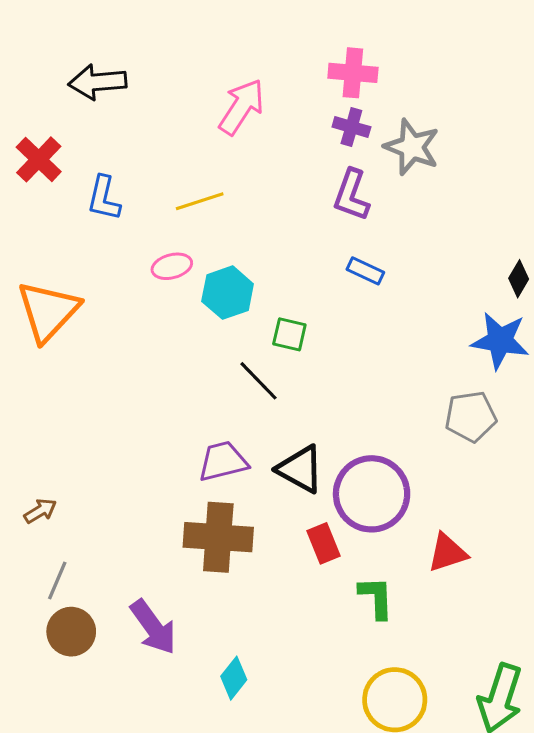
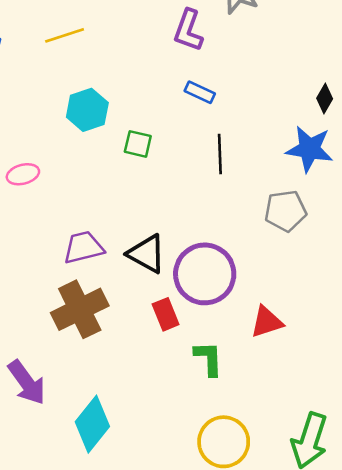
pink ellipse: (172, 266) -> (23, 174), moved
black line: (259, 381) -> (220, 154), moved, turned 42
brown cross: (218, 537) -> (80, 309), turned -30
cyan diamond: (234, 678) -> (92, 424), size x1.6

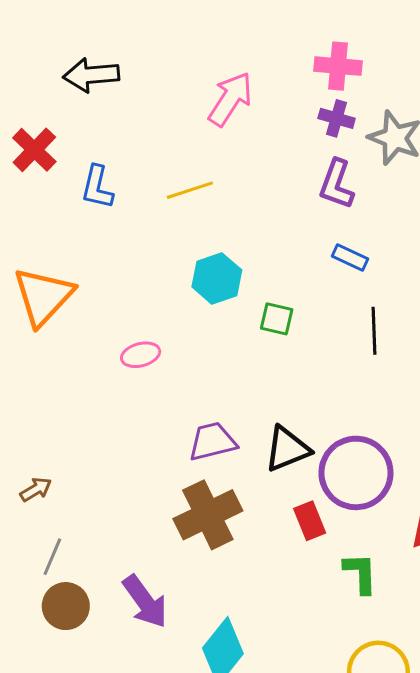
black triangle: (147, 254) -> (287, 449), turned -51

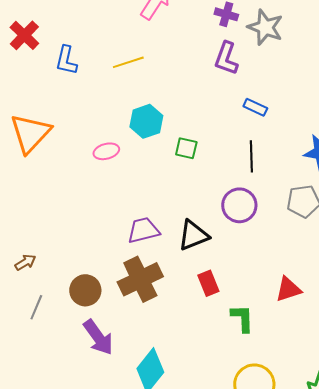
blue rectangle: (350, 258) -> (255, 107), moved
pink ellipse: (141, 355) -> (106, 151), moved
purple circle: (356, 473) -> (239, 205), moved, size x0.7
brown circle: (66, 606) -> (85, 290), moved

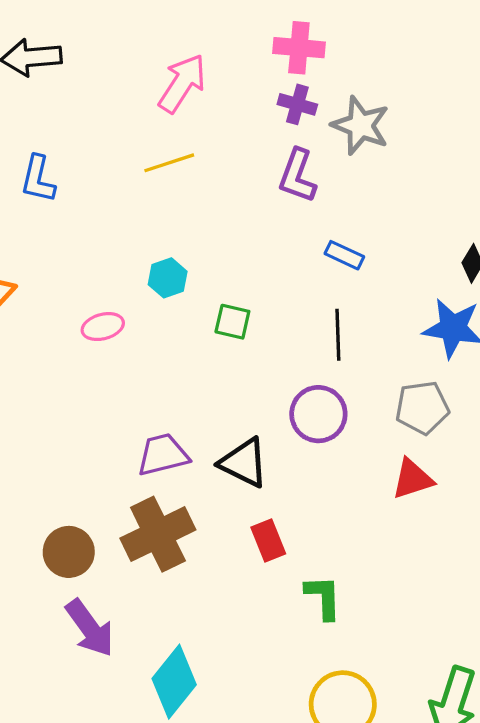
yellow line: (128, 62) -> (169, 163), moved
cyan hexagon: (146, 121) -> (168, 278), size x0.7
black triangle: (193, 235) -> (244, 463), turned 48
red triangle: (288, 289) -> (412, 479), moved

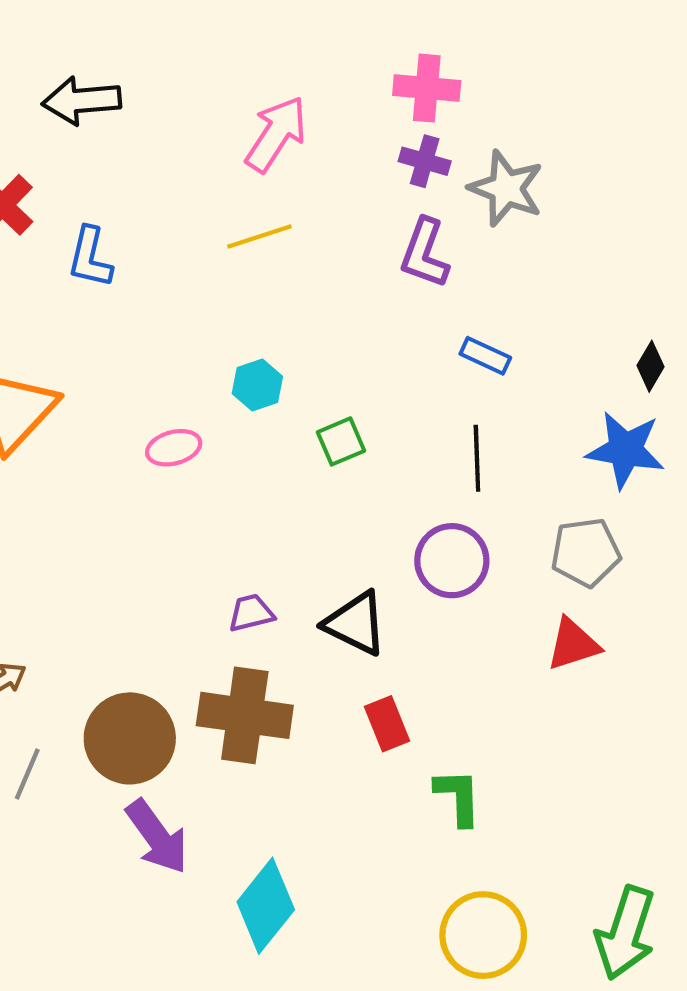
green square: (232, 322) -> (341, 441), turned -36
purple trapezoid: (163, 455) -> (251, 613), size x0.7
brown cross: (158, 534) -> (245, 715), turned 34
brown circle: (69, 552) -> (130, 738), size x1.4

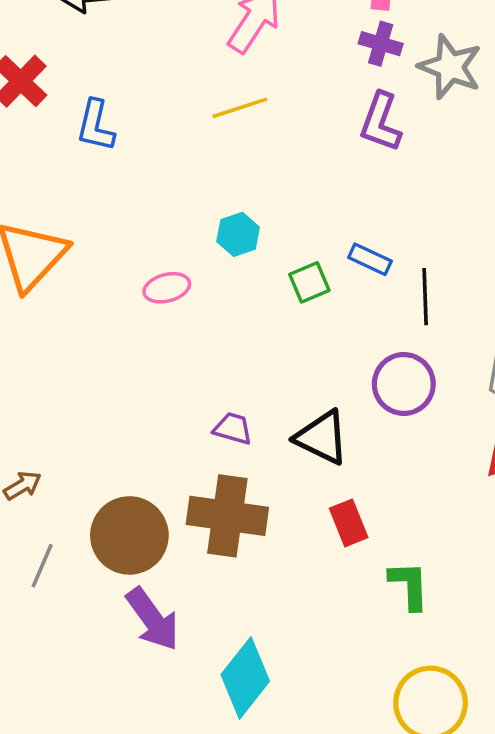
blue rectangle: (485, 356) -> (370, 259), moved
purple trapezoid: (251, 613) -> (233, 429), turned 30

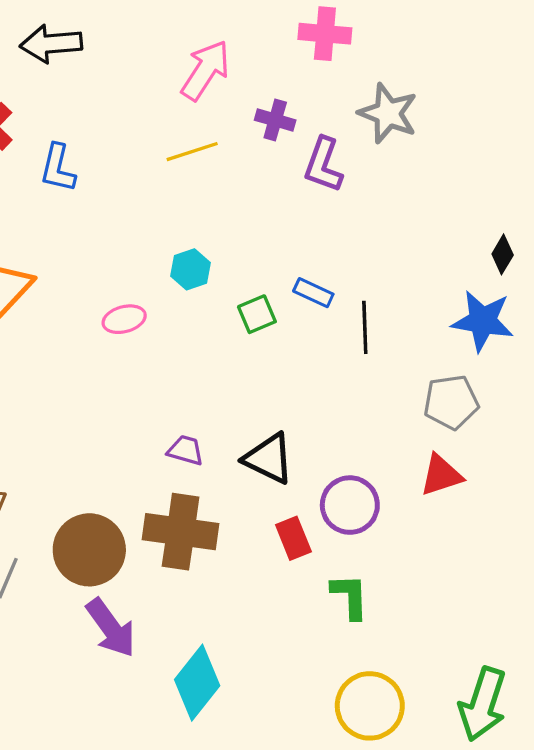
purple cross: (381, 44) -> (275, 120), moved
purple circle: (404, 384) -> (350, 505), moved

